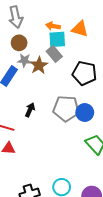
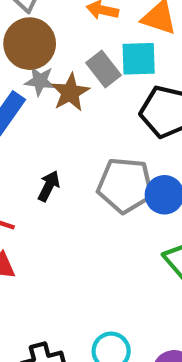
cyan square: (57, 39) -> (139, 59), moved
brown circle: (19, 43) -> (30, 44), size x1.5

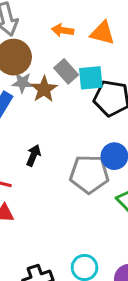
cyan square: (139, 59) -> (91, 78), moved
gray pentagon: (125, 185) -> (89, 174), moved

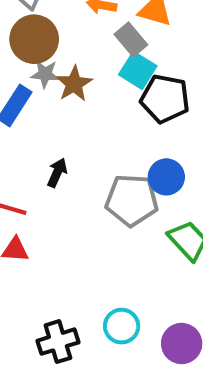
gray rectangle: (66, 71) -> (131, 40), moved
cyan square: (91, 78) -> (138, 70), turned 36

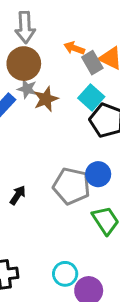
gray rectangle: (131, 40) -> (92, 63), moved
black arrow: (57, 173) -> (18, 195), moved
cyan circle: (122, 326) -> (65, 274), moved

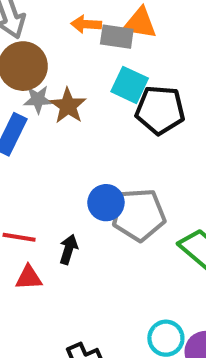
gray rectangle: (92, 63) -> (117, 37), turned -35
blue circle: (98, 174) -> (106, 203), moved

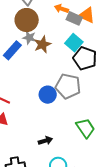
gray pentagon: (139, 215) -> (68, 86), moved
black arrow: (69, 249) -> (45, 141), moved, turned 40

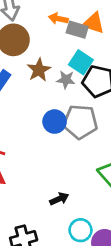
gray star: (29, 38) -> (66, 80), moved
blue circle: (48, 95) -> (55, 122), moved

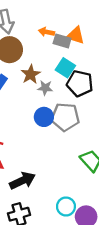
gray star: (66, 80) -> (45, 88), moved
black arrow: (59, 199) -> (22, 181), moved, size x1.6

